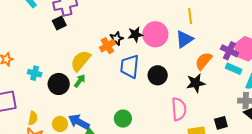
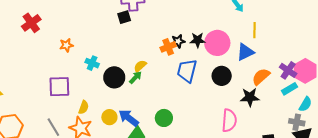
yellow semicircle: (81, 61) -> (140, 66), moved, size x0.6
cyan rectangle: (234, 69) -> (289, 89), turned -63
black circle: (158, 75) -> (222, 76), moved
green circle: (123, 119) -> (164, 118), moved

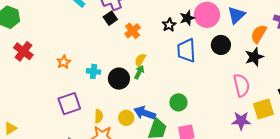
orange cross: (168, 47) -> (133, 31), moved

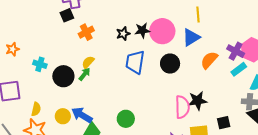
black star: (254, 57) -> (198, 101), moved
green circle: (178, 102) -> (126, 119), moved

